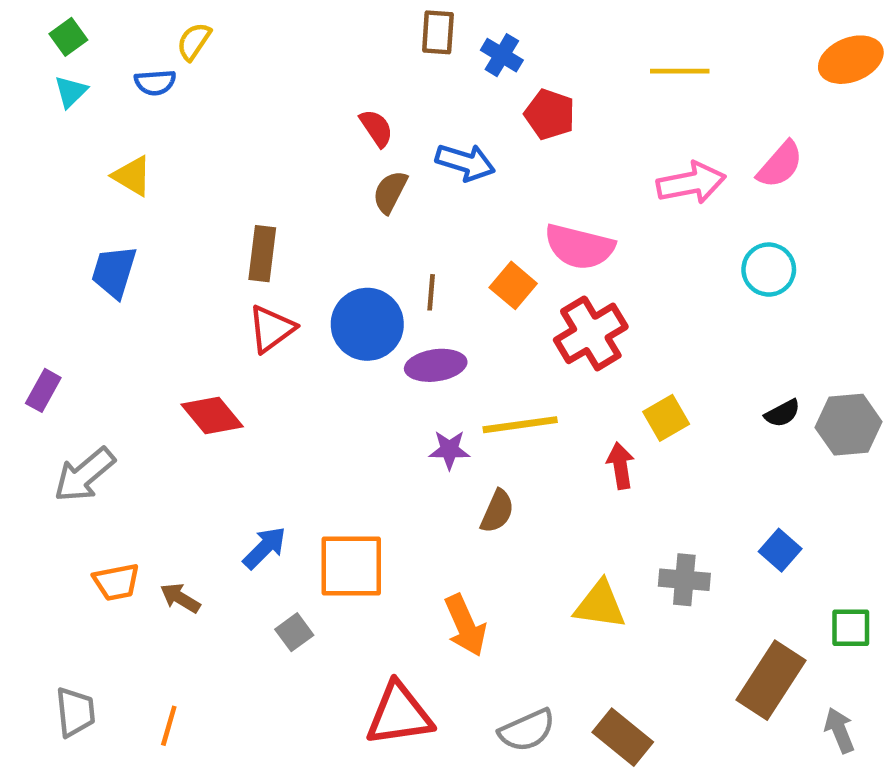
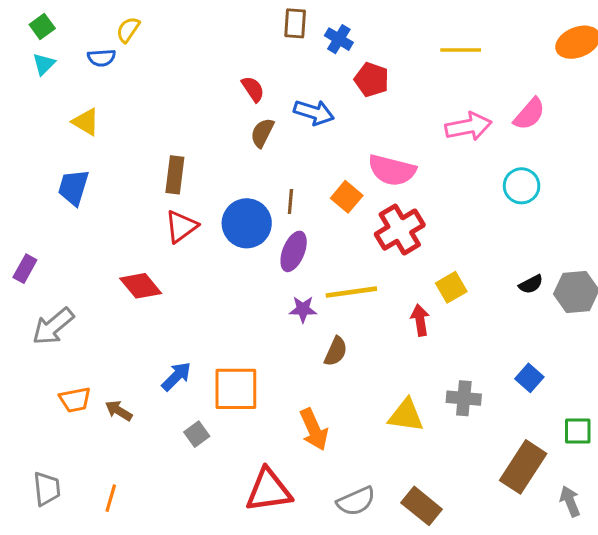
purple ellipse: (436, 365) -> (294, 251), turned -60

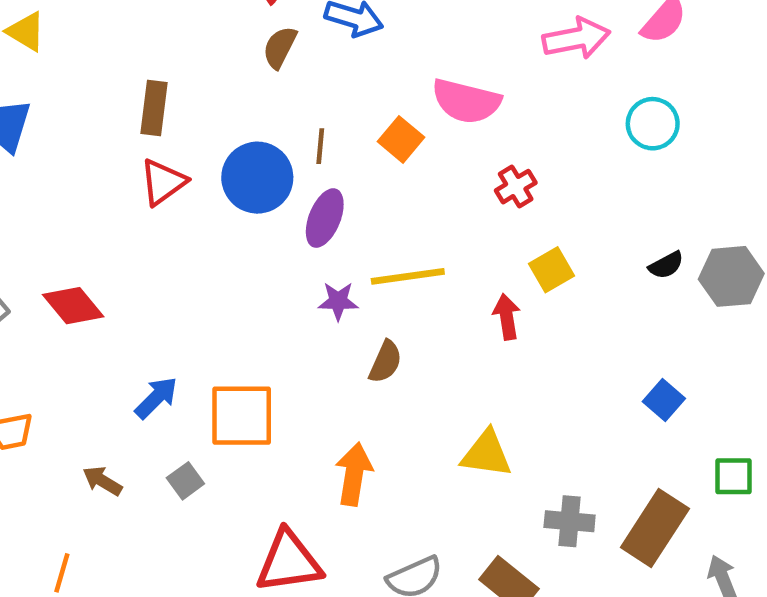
red cross: (400, 230) -> (516, 187), moved, size x0.6
red diamond: (141, 286) -> (73, 306), moved
gray cross: (464, 398) -> (570, 521), moved
brown arrow: (119, 411) -> (102, 481), moved
orange arrow: (314, 429) -> (354, 474), turned -147

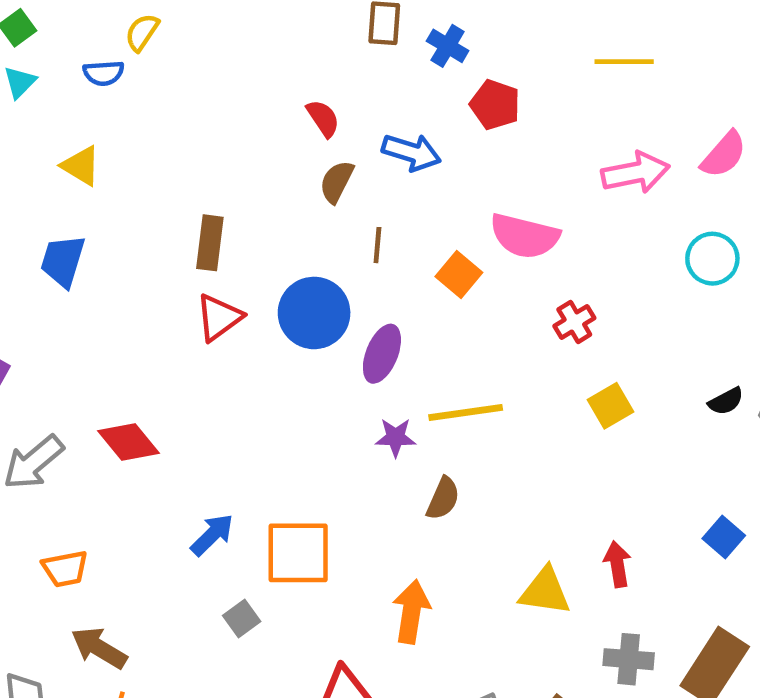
brown line: (320, 146) -> (377, 245), moved
red arrow: (507, 317) -> (617, 564), moved
brown arrow: (102, 481) -> (99, 648), moved, size x1.4

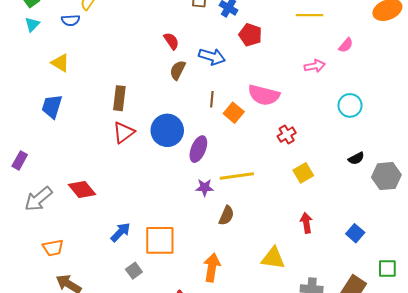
pink semicircle: (724, 155) -> (346, 45), moved, size x0.7
pink arrow: (635, 173) -> (315, 66), size x0.7
brown line: (377, 245) -> (212, 99), moved
black semicircle: (726, 401) -> (356, 158), moved
red arrow: (617, 564) -> (306, 223), moved

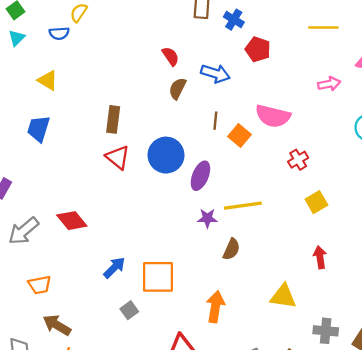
red triangle: (124, 132) -> (118, 157), turned -45

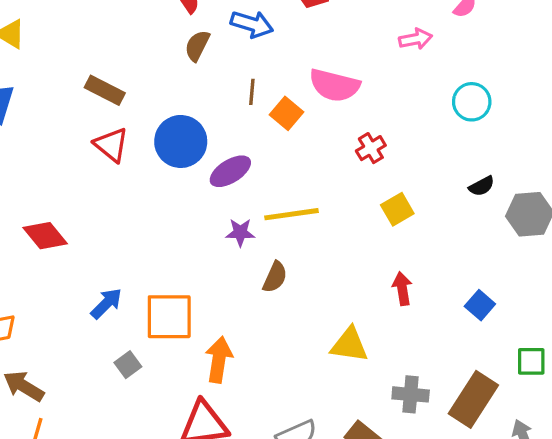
brown rectangle: (113, 119) -> (105, 90), turned -70
purple ellipse: (200, 176) -> (230, 171), turned 36
orange arrow: (215, 307) -> (219, 360), moved

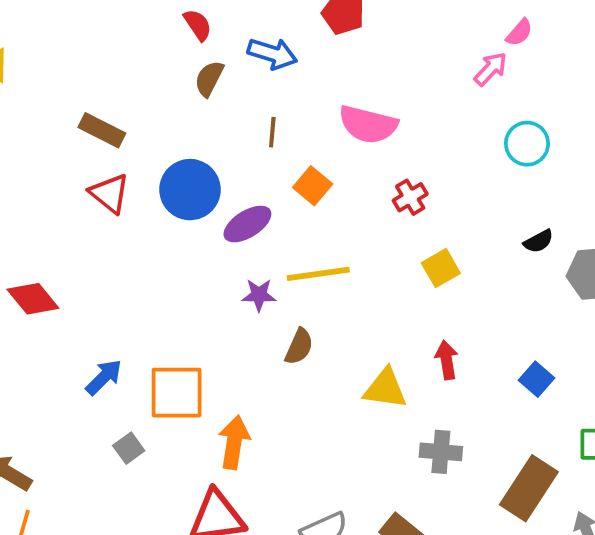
pink arrow: (415, 39) -> (491, 69), moved, turned -36
orange square: (287, 113) -> (313, 186), moved
yellow triangle: (349, 345) -> (385, 389), moved
gray cross: (411, 394) -> (441, 452), moved

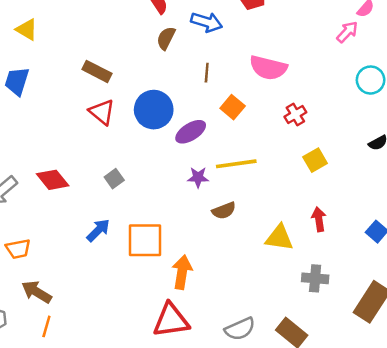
brown semicircle: (299, 347) -> (224, 211), turned 45
gray square: (129, 448) -> (114, 179), moved

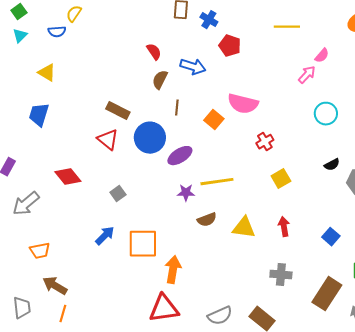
brown rectangle: (97, 71) -> (118, 111), moved
brown line: (207, 73) -> (177, 108), moved
orange square: (233, 107) -> (214, 120), moved
red diamond: (53, 180) -> (68, 177), moved
yellow triangle: (279, 238) -> (244, 228), moved

